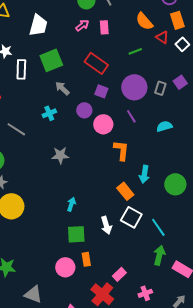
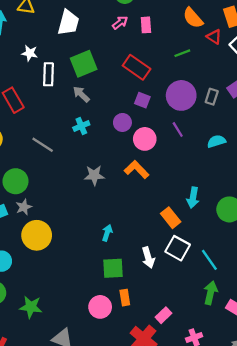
gray arrow: (62, 88) -> (81, 94), moved
orange L-shape: (121, 150) -> (137, 169), moved, turned -50

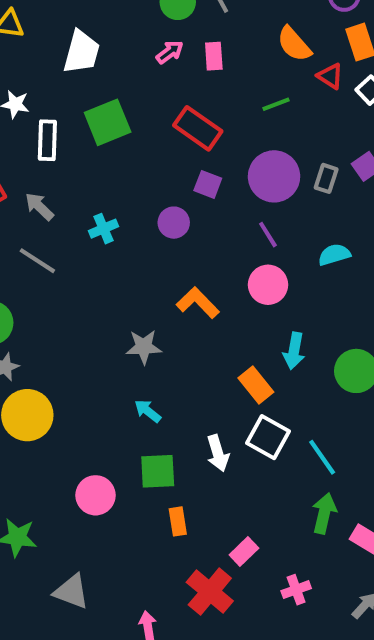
gray arrow: (81, 94) -> (39, 207), moved
pink circle: (145, 139) -> (268, 285), moved
gray star: (94, 175) -> (144, 347), moved
cyan arrow: (107, 233) -> (148, 411), turned -70
pink circle: (100, 307) -> (96, 495), moved

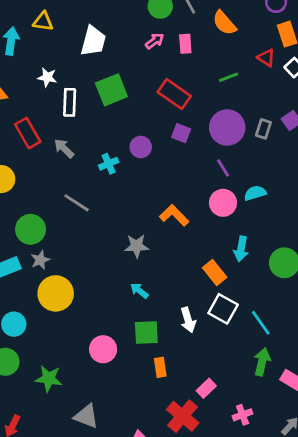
orange semicircle: (294, 44) -> (224, 23), moved
purple circle: (174, 223) -> (141, 147), moved
cyan semicircle: (334, 255) -> (255, 193), moved
gray line: (37, 261) -> (77, 203), moved

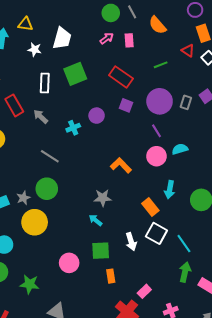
white star: (47, 77) -> (35, 50), moved
green circle: (31, 229) -> (47, 189), moved
gray star: (137, 246) -> (103, 198), moved

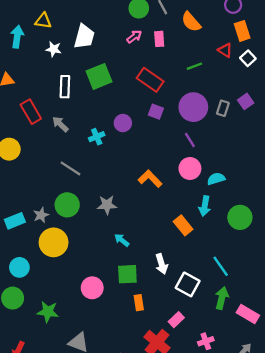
cyan semicircle: (180, 149) -> (216, 179), moved
gray star: (103, 198) -> (107, 205), moved
white square: (156, 233) -> (188, 284), moved

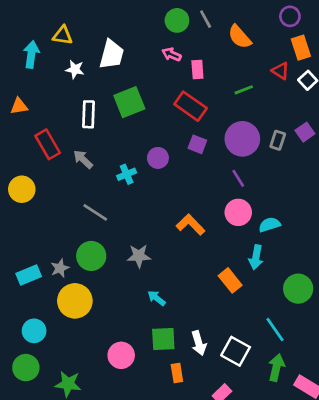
pink arrow: (134, 37) -> (172, 54), turned -119
pink rectangle: (159, 39) -> (197, 69), moved
green circle: (240, 217) -> (298, 289), moved
white arrow: (161, 264) -> (199, 343), moved

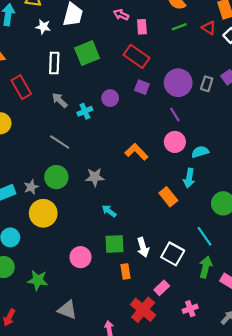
green line: (244, 90) -> (179, 27), moved
gray arrow: (83, 159) -> (60, 100), moved

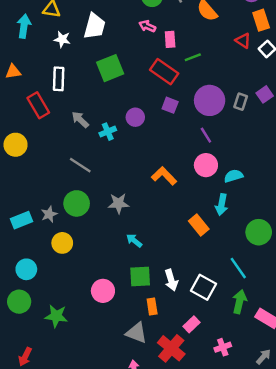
green line: (179, 27) -> (193, 57), moved
white rectangle: (54, 63) -> (59, 79), moved
yellow circle: (43, 213) -> (62, 243), size x0.7
gray triangle: (67, 310) -> (136, 333), moved

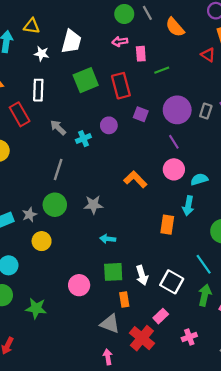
pink arrow: (147, 26) -> (120, 42), turned -32
red rectangle: (164, 72) -> (121, 86), moved, turned 40
gray line: (80, 165) -> (58, 169), turned 75
orange rectangle: (199, 225) -> (167, 225), turned 48
cyan arrow: (134, 241) -> (108, 239), turned -32

